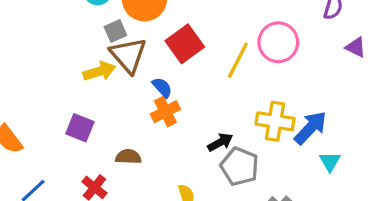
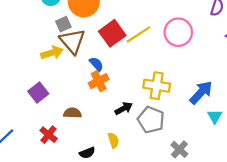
yellow line: (238, 60) -> (138, 34), moved, turned 30
yellow cross: (275, 121) -> (157, 86), moved
purple square: (80, 128) -> (38, 93), turned 30
black arrow: (220, 142) -> (124, 108), moved

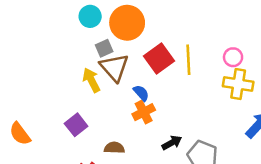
pink circle: (178, 32) -> (233, 57), size x0.6
yellow line: (138, 34) -> (188, 60), turned -60
yellow arrow: (52, 53) -> (91, 80), turned -100
yellow cross: (157, 86) -> (238, 84), moved

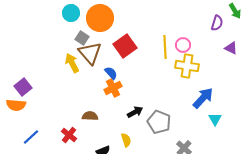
gray square: (104, 48) -> (82, 38), turned -32
yellow line: (188, 60) -> (165, 47), moved
purple square: (76, 125) -> (23, 87), moved
orange semicircle: (20, 134) -> (16, 105), turned -48

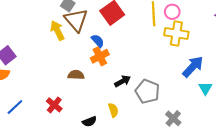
brown semicircle: (90, 116) -> (76, 75), moved

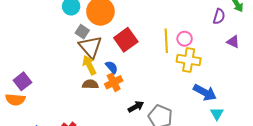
yellow arrow: (57, 30) -> (89, 65), moved
blue arrow: (193, 67) -> (205, 92), turned 75
brown semicircle: (76, 75) -> (90, 84), moved

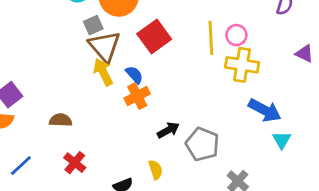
gray square: (82, 32) -> (93, 25), turned 32
purple triangle: (233, 42) -> (304, 54), moved
brown semicircle: (90, 84) -> (61, 120), moved

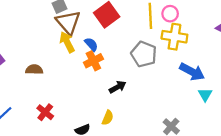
brown semicircle: (61, 120) -> (34, 70), moved
gray pentagon: (202, 144) -> (144, 54), moved
yellow semicircle: (156, 170) -> (108, 118), turned 40

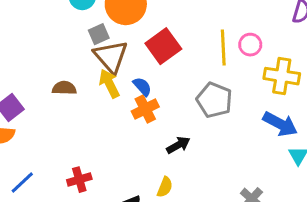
yellow cross: (174, 37) -> (282, 76), moved
brown semicircle: (34, 70) -> (64, 88), moved
red cross: (45, 112) -> (79, 180), turned 35

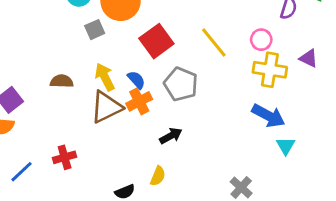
pink circle: (250, 45) -> (261, 40), moved
yellow line: (223, 48) -> (214, 43), turned -36
brown triangle: (111, 57) -> (106, 107), moved, turned 45
gray pentagon: (214, 100) -> (181, 84), moved
red cross: (79, 180) -> (65, 157), moved

